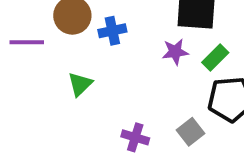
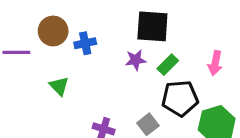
green triangle: (80, 84) -> (59, 86), turned -30

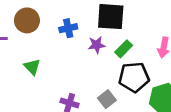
blue cross: (85, 43) -> (68, 28), moved

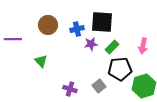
brown circle: (27, 20) -> (48, 25), moved
blue cross: (68, 28) -> (77, 29), moved

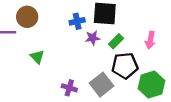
brown circle: (48, 25) -> (27, 17), moved
gray square: (99, 86) -> (102, 85), size x1.5

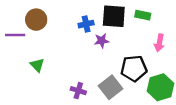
green rectangle: (116, 41) -> (143, 15), moved, turned 56
green triangle: (37, 57) -> (37, 65), moved

